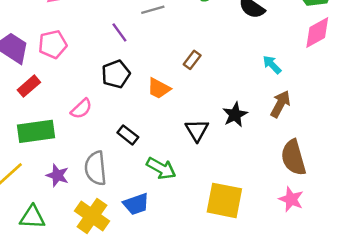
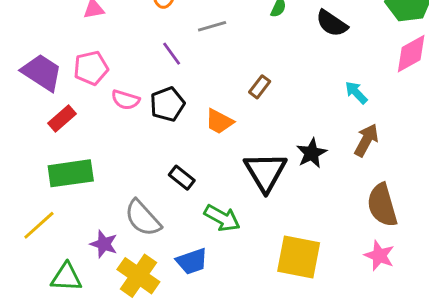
pink semicircle: (81, 109) -> (125, 100), moved, turned 60
black triangle: (197, 130) -> (265, 172), size x1.5
gray semicircle: (96, 168) -> (143, 218), turned -36
purple star: (57, 175) -> (104, 244), moved

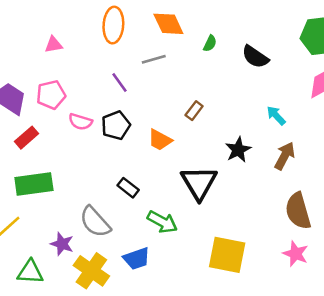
black star: (312, 153) -> (238, 150), moved

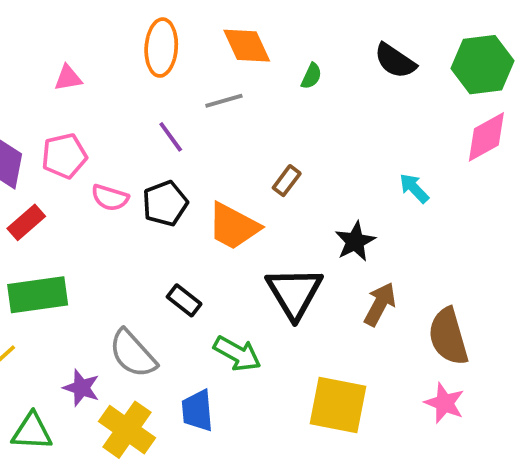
black semicircle: (255, 57) -> (395, 61), moved
orange trapezoid: (160, 140) -> (233, 226), size x1.4
brown arrow: (285, 156) -> (380, 304), moved
blue trapezoid: (137, 259) -> (197, 411), turned 104

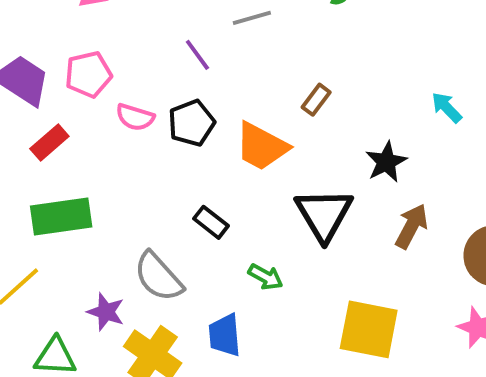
green arrow: (237, 354) -> (266, 277), size x0.7

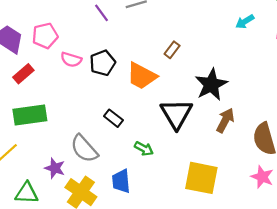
purple line: (197, 55) -> (102, 13), moved
cyan arrow: (447, 107) -> (245, 22), moved, turned -78
black star: (386, 162) -> (211, 85), size x1.4

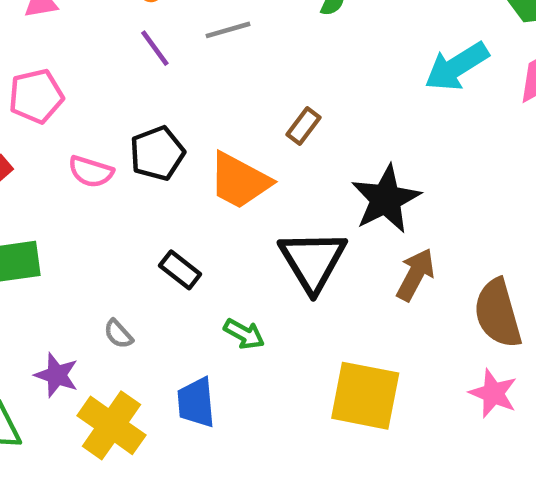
cyan arrow: (245, 22) -> (457, 66), size x1.6
pink semicircle: (71, 60) -> (91, 172), moved
gray semicircle: (84, 149) -> (118, 334), size x0.5

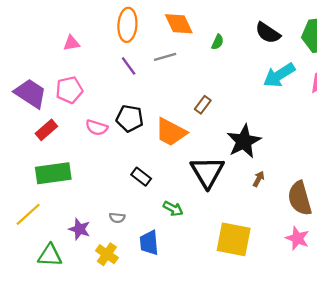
black pentagon: (157, 153) -> (130, 118), turned 30
brown arrow: (415, 275) -> (259, 179), size x0.6
gray semicircle: (118, 334) -> (117, 218), moved, turned -42
yellow cross: (111, 425) -> (107, 254), size x0.7

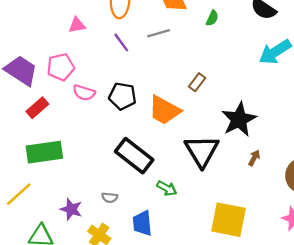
pink triangle: (72, 43) -> (77, 25), moved
pink semicircle: (97, 128) -> (84, 93), moved
black rectangle: (141, 177) -> (134, 156), size x1.8

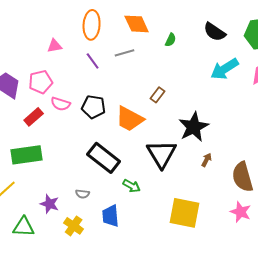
red rectangle: (37, 108) -> (34, 117), moved

